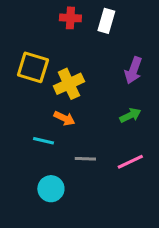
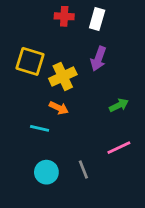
purple arrow: (133, 70) -> (98, 59), moved
gray line: (85, 159) -> (83, 169), moved, turned 66

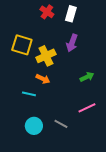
red cross: (64, 16) -> (47, 12), turned 32
gray line: (83, 169) -> (61, 124), turned -40

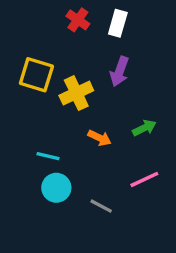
orange arrow: (43, 79) -> (100, 138), moved
cyan circle: (34, 126) -> (56, 188), moved

